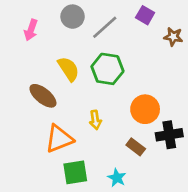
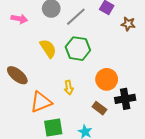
pink arrow: (31, 30) -> (19, 19), turned -98
brown ellipse: (43, 96) -> (17, 75), moved

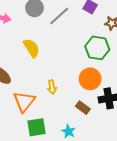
green hexagon: (78, 49) -> (97, 48), moved
orange triangle: (41, 102) -> (24, 101), turned -30

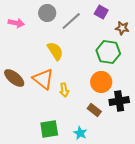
yellow semicircle: (31, 48) -> (55, 51), moved
orange triangle: (24, 101) -> (43, 79), moved, turned -30

